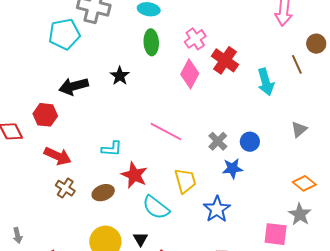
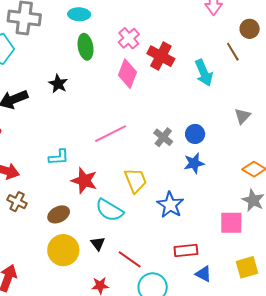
pink line: (166, 132) -> (111, 134), turned -48
blue star: (232, 168) -> (194, 163), moved
brown ellipse: (103, 193) -> (59, 214), moved

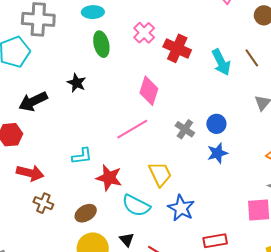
brown line: (233, 52) -> (252, 58), moved
pink diamond: (127, 74) -> (149, 91), moved
blue star: (170, 205) -> (181, 208), moved

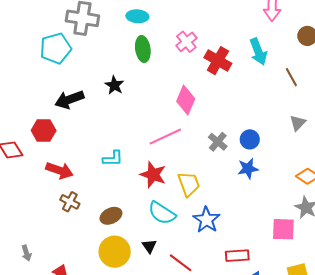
cyan arrow: (221, 62) -> (258, 52), moved
red star: (109, 178) -> (153, 175), moved

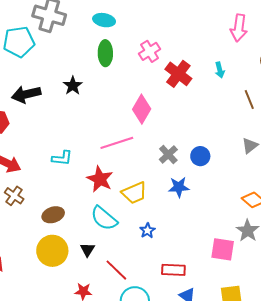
cyan arrow: (258, 52) -> (220, 70), size x0.6
blue star: (248, 169) -> (179, 187), moved
yellow trapezoid: (189, 184) -> (134, 193), turned 80
blue star: (207, 220) -> (147, 231), size x0.6

